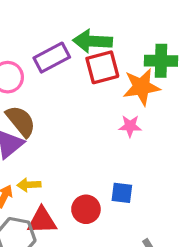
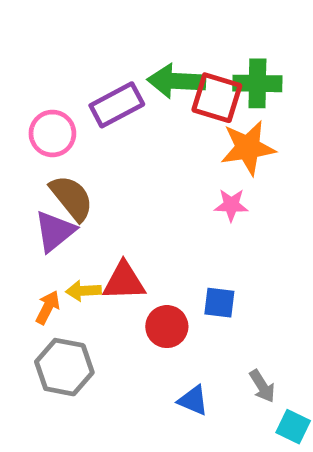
green cross: (161, 61) -> (257, 83), moved
red square: (102, 67) -> (217, 98), moved, turned 32
red triangle: (42, 221) -> (124, 281), moved

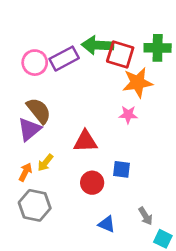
green cross: (257, 83) -> (158, 48), moved
pink circle: (52, 133) -> (35, 63), moved
red triangle: (124, 281) -> (85, 141), moved
yellow arrow: (83, 291) -> (45, 163), turned -48

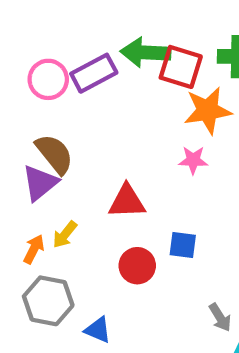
blue triangle: (107, 224) -> (98, 330), moved

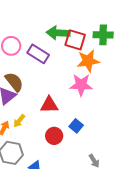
purple rectangle: (94, 73) -> (38, 54), moved, turned 60
pink star: (193, 160) -> (81, 85), size x1.6
blue square: (183, 245) -> (76, 126), turned 32

